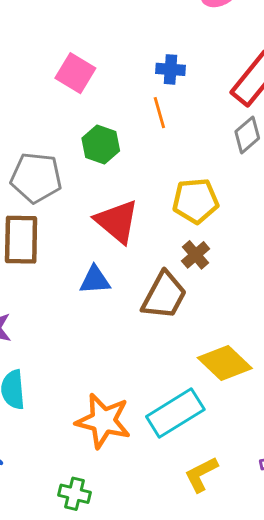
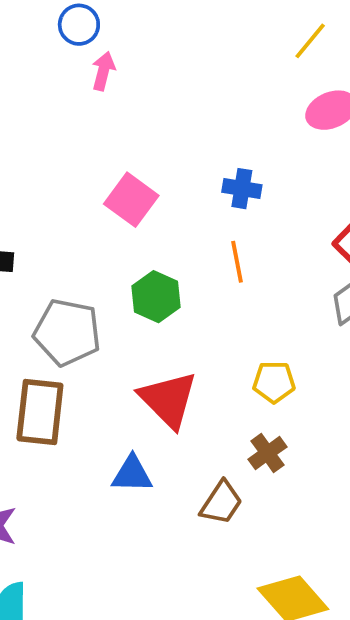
blue cross: (171, 69) -> (242, 189), moved
yellow pentagon: (196, 201) -> (274, 382), size x0.7
brown trapezoid: (164, 296) -> (221, 503), size x0.7

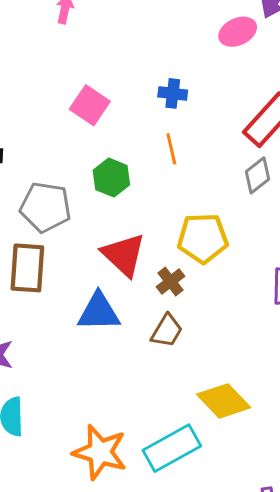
yellow pentagon: (274, 382) -> (203, 238), size x1.6
brown cross: (267, 453) -> (170, 282), moved
blue triangle: (132, 474) -> (99, 312), size x1.4

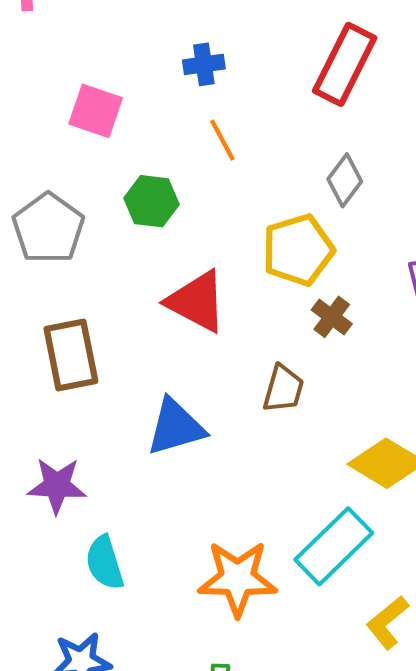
gray diamond: (258, 175) -> (345, 180), moved
gray pentagon: (45, 207) -> (48, 228), moved, turned -30
brown cross: (170, 282) -> (332, 317), moved
blue triangle: (99, 312) -> (176, 427), moved

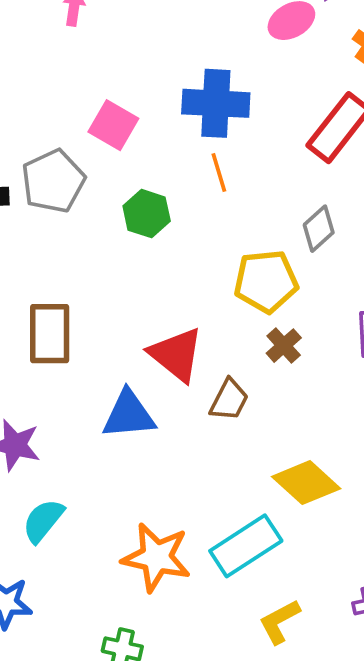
blue cross: (204, 64) -> (216, 103), size x1.8
gray pentagon: (48, 228) -> (53, 181), moved
red triangle: (197, 301) -> (176, 354), moved
cyan semicircle: (105, 563) -> (43, 521), turned 45

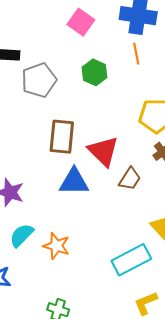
gray pentagon: (53, 181) -> (39, 80), moved
brown rectangle: (50, 334) -> (62, 137), moved
orange star: (156, 557) -> (56, 246), moved, size x0.7

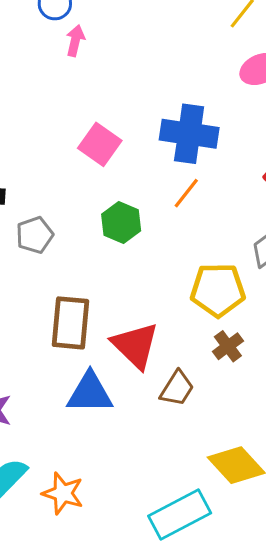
orange line: (136, 54) -> (186, 193), turned 50
gray pentagon: (39, 80) -> (35, 235), size x0.7

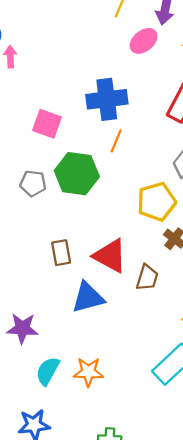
green hexagon: (121, 223) -> (77, 174), size x1.5
gray pentagon: (35, 235) -> (33, 183), moved, turned -30
brown rectangle: (71, 323) -> (61, 253), size x0.7

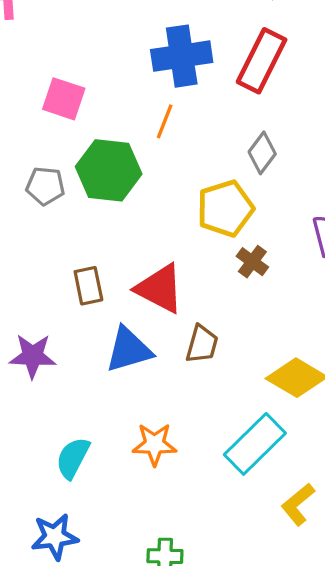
blue cross: (107, 99) -> (182, 56), moved
brown trapezoid: (147, 278) -> (202, 344), moved
purple star: (22, 328) -> (33, 356), moved
orange star: (88, 372) -> (154, 444), moved

